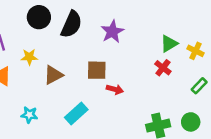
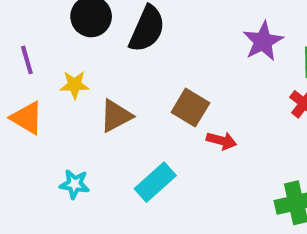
purple star: (112, 32) -> (263, 41), moved
brown square: (97, 70) -> (190, 108), turned 30

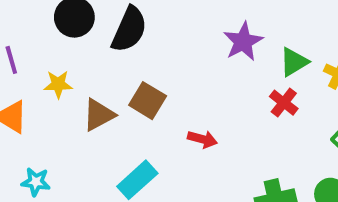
brown square: (190, 108) -> (148, 101), moved
cyan star: (75, 184) -> (36, 182), moved

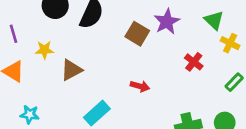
green triangle: (294, 62) -> (214, 20), moved, turned -45
brown square: (148, 101) -> (137, 34), moved

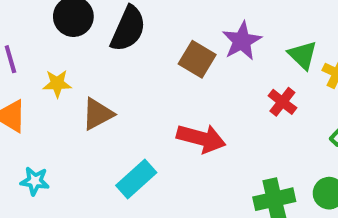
green triangle: (214, 20) -> (303, 55), moved
red arrow: (140, 86) -> (201, 138), size x1.6

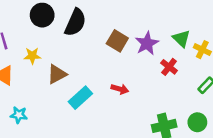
purple star: (242, 41) -> (147, 43), moved
red arrow: (201, 138) -> (120, 89), size x0.6
cyan rectangle: (136, 179) -> (80, 98), moved

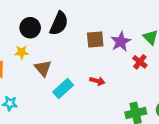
black circle: (42, 15) -> (30, 28), moved
brown square: (117, 41) -> (95, 39), turned -36
brown triangle: (57, 74) -> (43, 68), turned -42

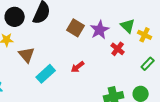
brown square: (95, 39) -> (76, 28), turned 36
red arrow: (97, 81) -> (78, 67), turned 128

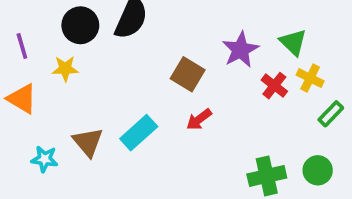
brown square: (76, 28) -> (188, 74), moved
yellow cross: (145, 35) -> (310, 78), moved
brown triangle: (27, 55) -> (88, 142), moved

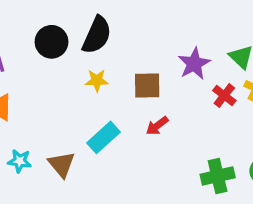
yellow star: (65, 69) -> (97, 80), moved
brown square: (188, 74) -> (147, 85), turned -32
brown triangle: (88, 142) -> (62, 164), moved

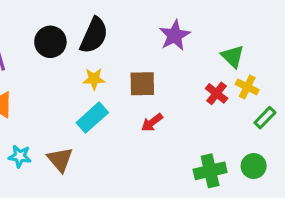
purple star: (194, 64) -> (175, 35), moved
cyan rectangle: (104, 137) -> (92, 118), moved

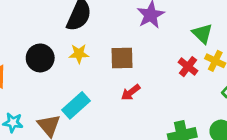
black circle: (50, 42) -> (40, 58), moved
cyan rectangle: (92, 118) -> (76, 105), moved

